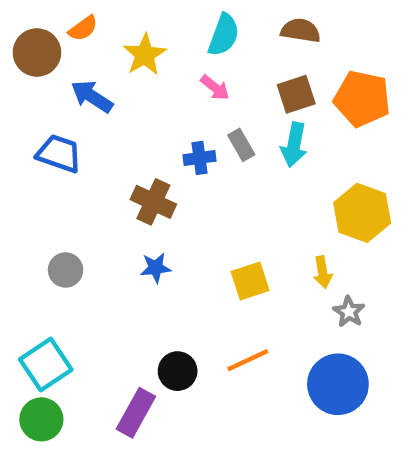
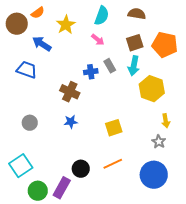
yellow hexagon: (362, 213) -> (152, 89), moved
yellow arrow: (323, 272) -> (166, 121), moved
green circle: (41, 419) -> (38, 191), moved

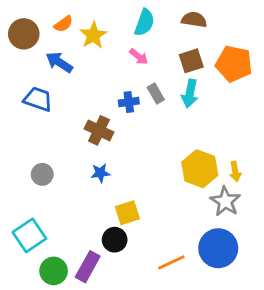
orange semicircle: (38, 13) -> (63, 24), moved
yellow hexagon: (152, 89) -> (200, 169), moved
yellow square: (114, 128) -> (127, 213), moved
gray star: (159, 142) -> (225, 201), size x1.5
orange line: (113, 164) -> (171, 262), moved

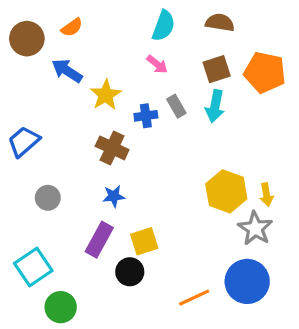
yellow star: (93, 35) -> (106, 95), moved
blue trapezoid: (38, 99) -> (24, 142), moved, turned -60
purple rectangle: (88, 267) -> (99, 240), moved

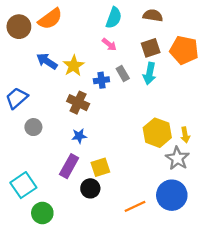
orange semicircle: (72, 27) -> (50, 19), size x1.6
blue arrow: (67, 71) -> (47, 61), moved
gray circle: (48, 198) -> (33, 127), moved

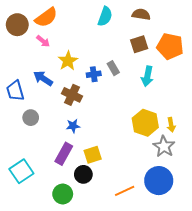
pink arrow: (109, 44) -> (43, 41), moved
blue arrow: (47, 61) -> (43, 78), moved
cyan arrow: (149, 74) -> (147, 76), moved
blue trapezoid: (17, 98) -> (15, 91), turned -65
green circle: (42, 213) -> (63, 194), moved

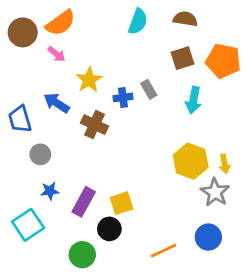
blue star: (73, 126) -> (50, 191), moved
blue circle: (159, 181) -> (208, 237), size x0.7

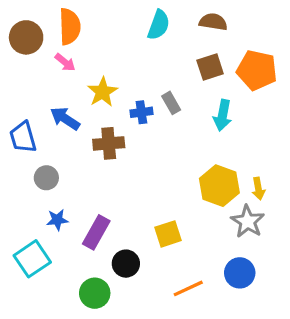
orange semicircle: (61, 23) -> (70, 26), turned -56
brown cross: (94, 125) -> (109, 143), turned -30
yellow square: (122, 203) -> (168, 234), moved

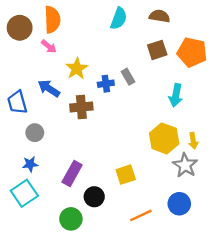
cyan arrow: (223, 115) -> (176, 95), moved
blue star: (57, 220) -> (30, 164), moved

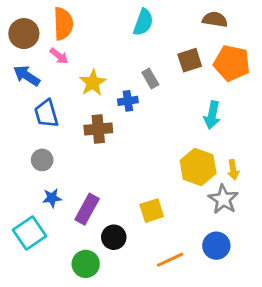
brown semicircle: (159, 16) -> (215, 19), moved
gray rectangle: (128, 77) -> (150, 78), moved
blue arrow: (49, 88) -> (27, 76), moved
blue trapezoid: (17, 102) -> (46, 114), moved
blue star: (30, 164) -> (52, 198), moved

